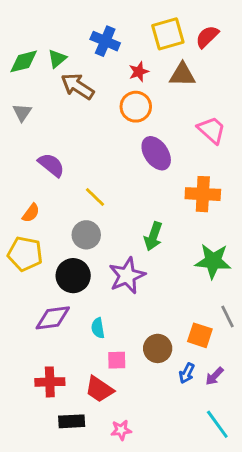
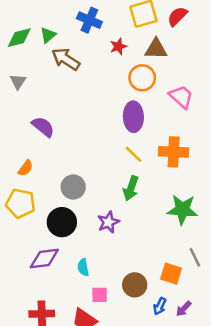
orange circle: (136, 107) -> (142, 78), moved
purple ellipse: (156, 153) -> (133, 117), turned 32
yellow line: (95, 197) -> (133, 154), moved
purple star: (127, 276) -> (108, 222), size x0.7

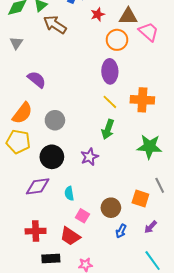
pink trapezoid: (181, 97) -> (149, 32), moved
orange semicircle: (25, 168) -> (22, 113), size x1.6
gray circle: (73, 187) -> (55, 120), moved
pink square: (100, 295) -> (82, 216), turned 32
blue arrow: (160, 306) -> (121, 231), moved

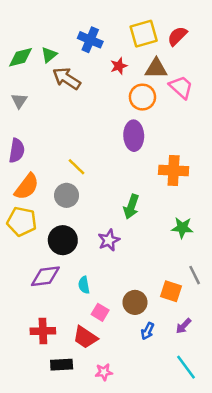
purple semicircle: (37, 80) -> (17, 151), moved, turned 60
yellow line: (110, 102) -> (76, 167), moved
green star: (150, 147) -> (182, 228), size x0.7

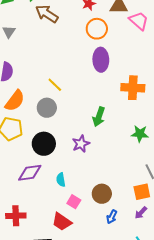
orange circle: (142, 97) -> (97, 29), moved
orange square: (171, 291) -> (142, 192), moved, turned -30
red cross: (43, 331) -> (16, 216), moved

